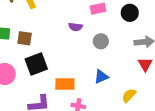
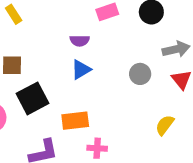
gray circle: (101, 41) -> (140, 74), moved
blue triangle: (101, 77) -> (81, 70), moved

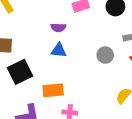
blue triangle: (81, 70) -> (59, 50), turned 35

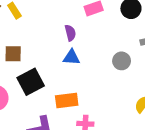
purple semicircle: (58, 28) -> (70, 33), turned -104

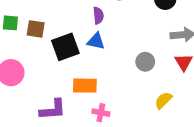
gray circle: (122, 61) -> (145, 62), moved
black square: (31, 82) -> (65, 47), moved

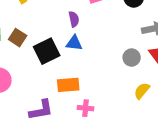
brown square: (36, 29) -> (18, 38), turned 30
gray circle: (145, 62) -> (132, 58), moved

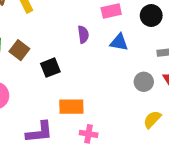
blue triangle: (74, 43) -> (119, 42), moved
black square: (47, 51) -> (50, 68), size x0.7

